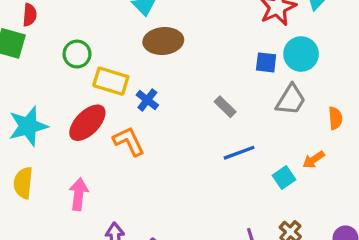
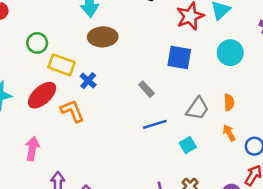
cyan circle: (301, 54) -> (230, 53), moved
blue square: (266, 62) -> (179, 58), size x1.5
gray trapezoid: (291, 100) -> (197, 109), moved
orange arrow: (314, 160) -> (229, 133), moved, turned 91

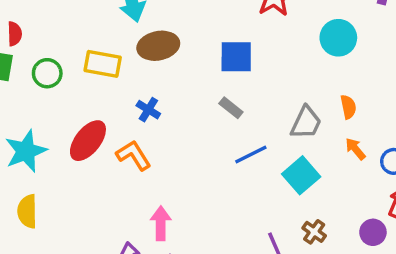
green circle: (37, 43) -> (47, 73), moved
blue square: (179, 58) -> (236, 57), moved
yellow rectangle: (61, 65) -> (103, 64), moved
cyan square: (188, 145) -> (301, 175), size x1.5
pink arrow: (32, 149) -> (161, 223), moved

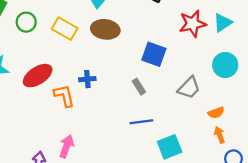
orange semicircle: (348, 107) -> (216, 113), turned 63
blue cross: (148, 110) -> (87, 79), moved, turned 35
gray trapezoid: (306, 123) -> (189, 88), moved
orange arrow: (355, 149) -> (220, 135), moved

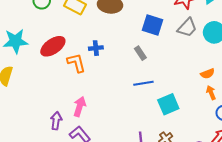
gray trapezoid: (189, 88) -> (187, 28), moved

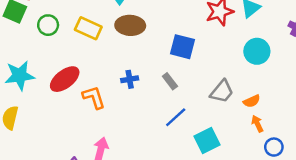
gray trapezoid: (187, 28) -> (222, 91), moved
blue cross: (96, 48) -> (130, 79), moved
blue line: (143, 83) -> (176, 117), turned -30

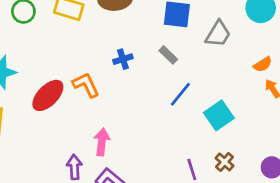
red ellipse: (65, 79) -> (48, 95), moved
gray trapezoid: (222, 91) -> (218, 34), moved

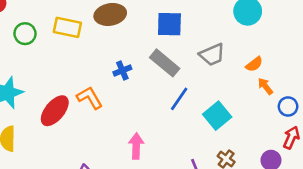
gray trapezoid: (218, 34) -> (212, 55), moved, turned 40
gray rectangle: (168, 55) -> (165, 63), size x1.6
pink arrow: (102, 142) -> (136, 146), moved

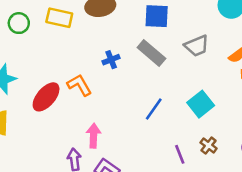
blue line: (179, 99) -> (154, 109), moved
pink arrow: (136, 146) -> (94, 136), moved

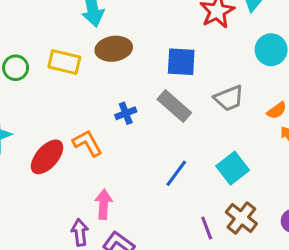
brown cross: (209, 145) -> (241, 218), size x1.5

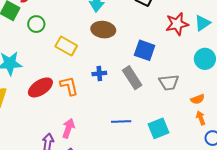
yellow rectangle: (64, 62) -> (66, 46), moved
blue line: (176, 173) -> (121, 121), turned 36

